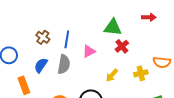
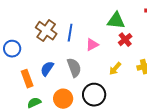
brown cross: (43, 37) -> (46, 31), size x1.5
gray semicircle: (64, 64) -> (74, 68), moved, turned -30
blue semicircle: (41, 65) -> (47, 69), moved

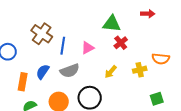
blue line: (70, 33) -> (63, 46), moved
gray semicircle: (74, 68) -> (70, 71), turned 90
orange rectangle: (27, 79) -> (23, 82), turned 30

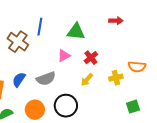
red arrow: (148, 14) -> (116, 21), moved
green triangle: (112, 24) -> (76, 32), moved
red cross: (121, 43) -> (91, 58), moved
blue line: (63, 46) -> (40, 27), moved

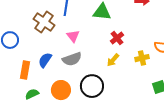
pink triangle: (64, 56) -> (73, 36), moved, turned -40

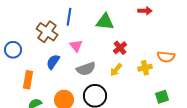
gray semicircle: (72, 59) -> (86, 69), moved
blue semicircle: (45, 60) -> (53, 62), moved

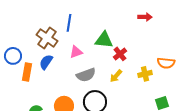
green triangle: (105, 22) -> (104, 40), moved
pink triangle: (76, 46) -> (76, 52), turned 48
blue semicircle: (53, 62) -> (46, 62), moved
orange rectangle: (28, 80) -> (27, 72), moved

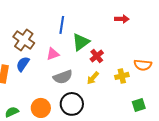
blue line: (69, 23) -> (62, 25), moved
green triangle: (104, 40) -> (81, 42), turned -42

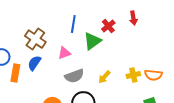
red arrow: (122, 19) -> (133, 18), turned 80
red cross: (97, 56) -> (108, 26), moved
orange semicircle: (143, 65) -> (153, 75), moved

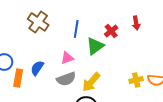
brown cross: (35, 39) -> (38, 22), moved
gray semicircle: (74, 76) -> (66, 79), moved
yellow arrow: (104, 77) -> (91, 82), moved, size x1.5

